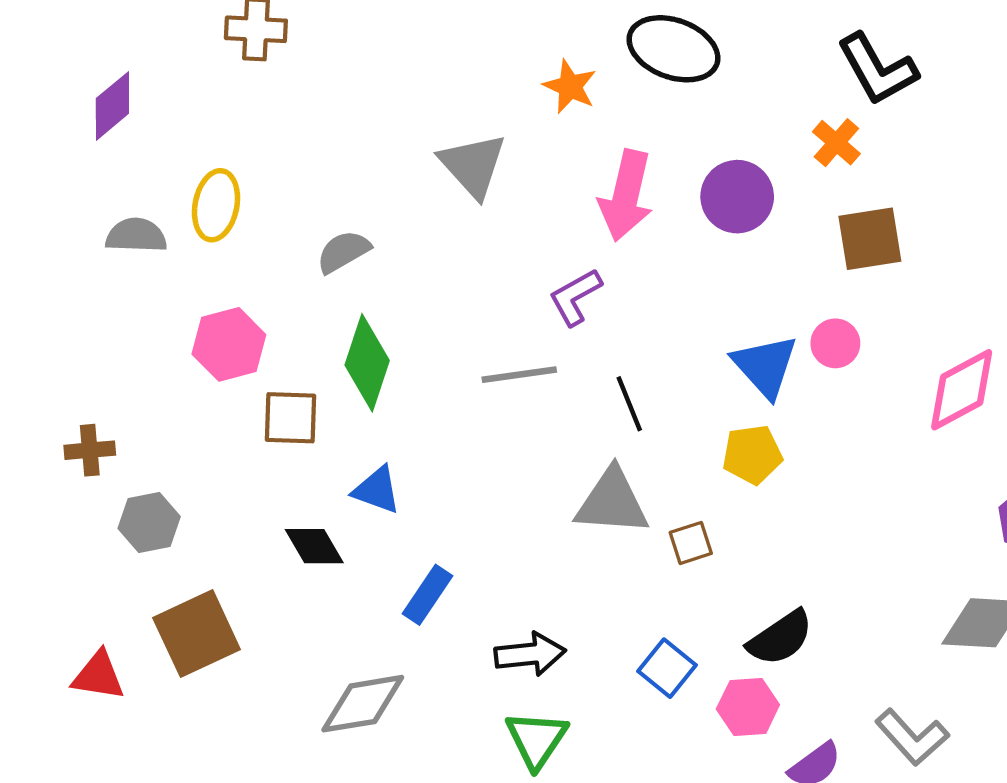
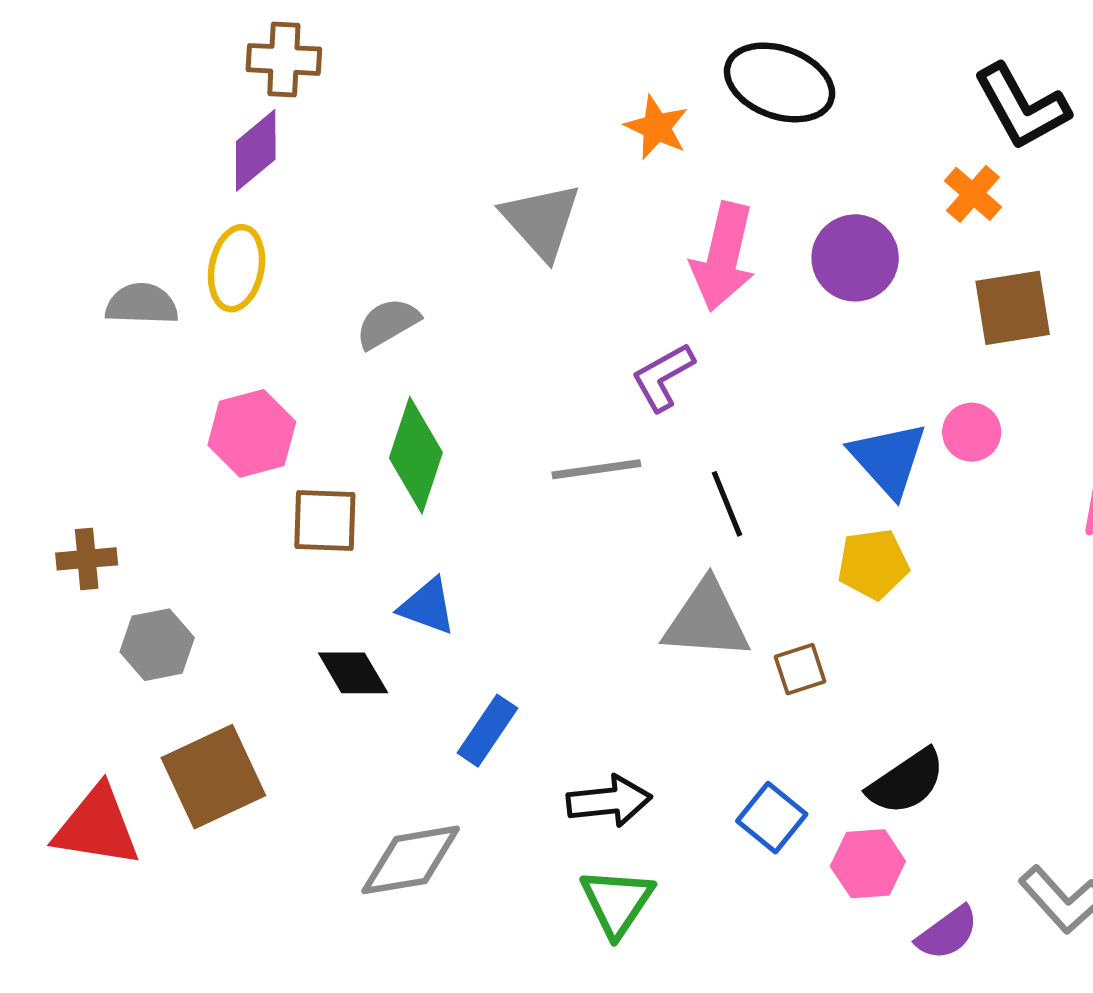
purple diamond: (112, 106) -> (256, 150), moved
red triangle: (98, 676) -> (97, 827), size x1.4

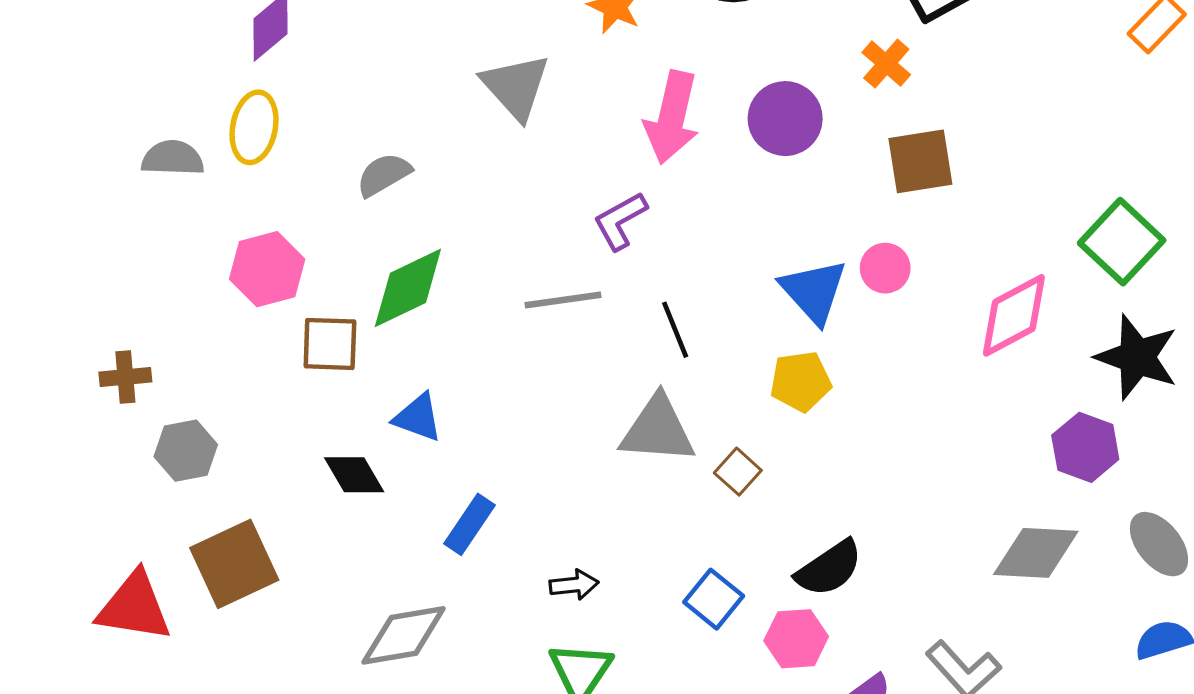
green diamond: (416, 455) -> (408, 288), turned 46
brown square: (800, 669) -> (738, 472), turned -30
black arrow: (609, 801) -> (574, 585), size x0.7

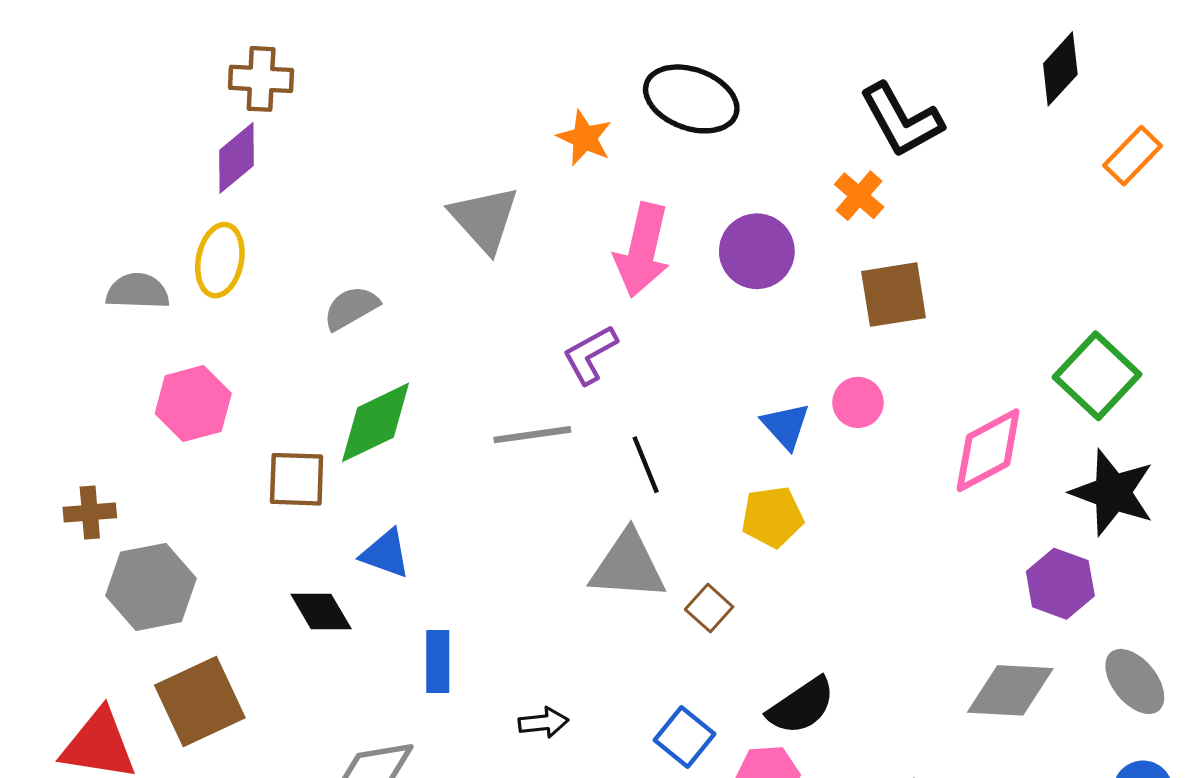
pink hexagon: (267, 269) -> (193, 404), moved
blue triangle: (814, 291) -> (786, 426), size x0.7
gray hexagon: (186, 451) -> (151, 587), size x1.4
blue rectangle: (470, 524) -> (438, 661), turned -34

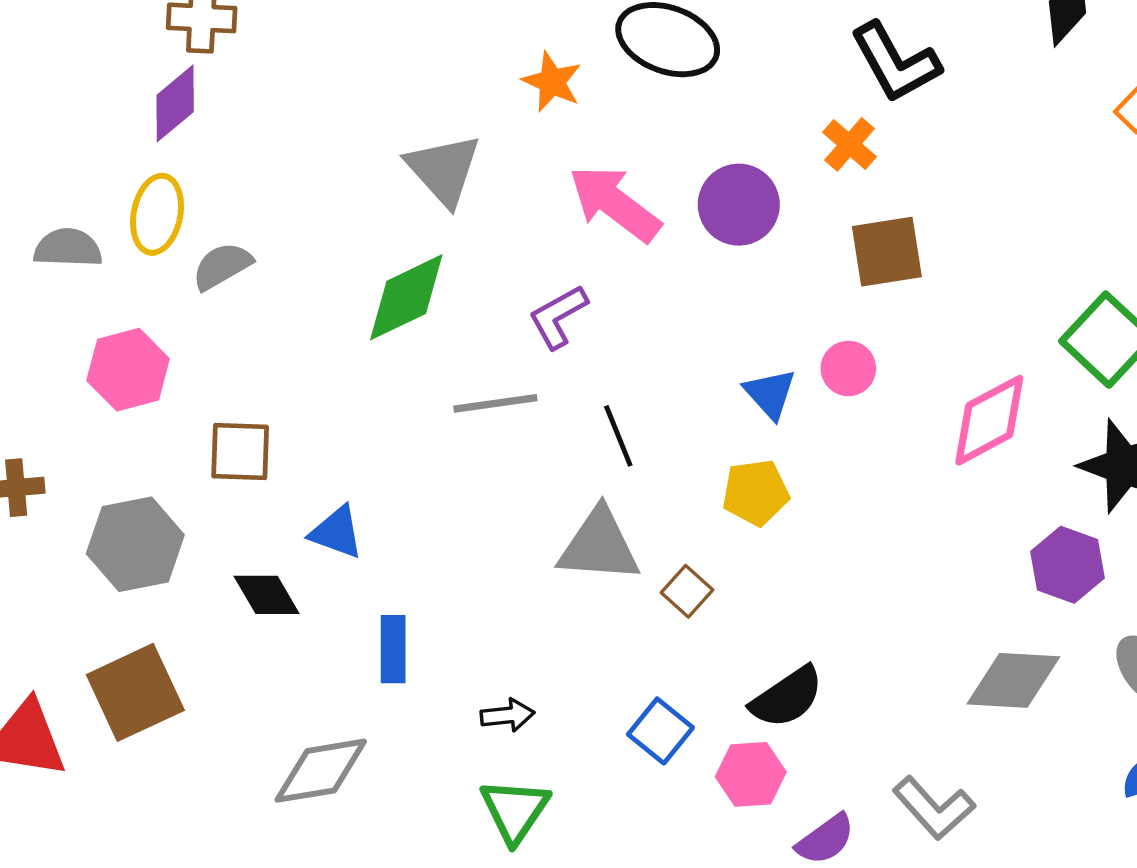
pink arrow: (642, 250) -> (615, 203), turned 114
gray semicircle: (351, 308) -> (222, 266), moved
green diamond: (376, 422) -> (406, 297), moved
gray hexagon: (151, 587) -> (135, 544), moved

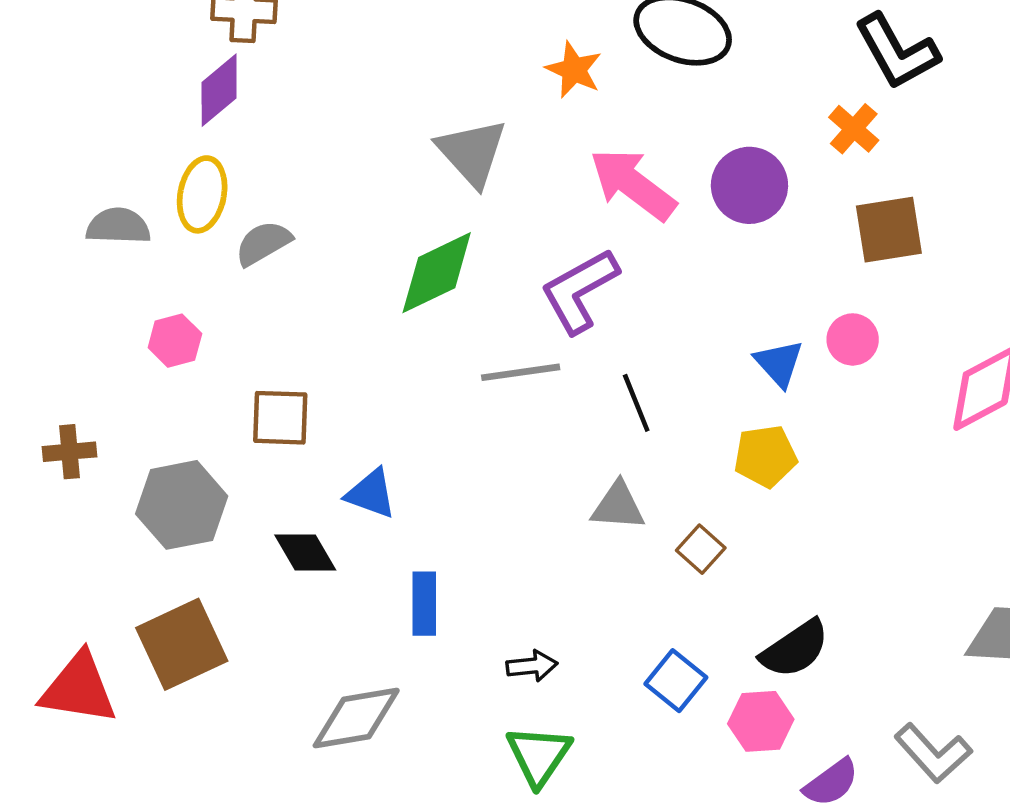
purple L-shape: (558, 317) -> (579, 291), size x1.4
pink hexagon: (128, 370) -> (175, 341), size x0.7
gray triangle: (599, 545) -> (618, 506), size x0.7

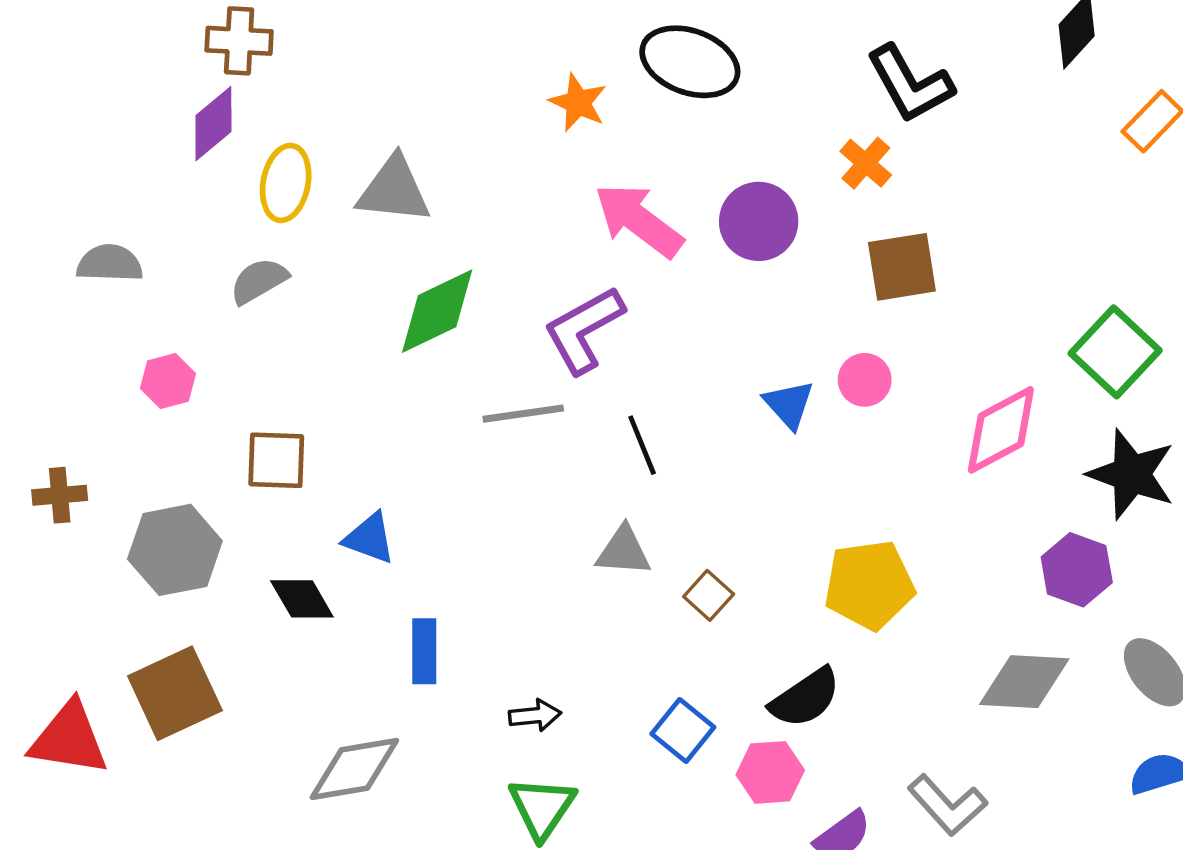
gray triangle: (472, 152) -> (394, 190), moved, turned -42
yellow ellipse: (202, 194) -> (286, 183), moved
yellow pentagon: (765, 456) -> (869, 585), moved, size x1.4

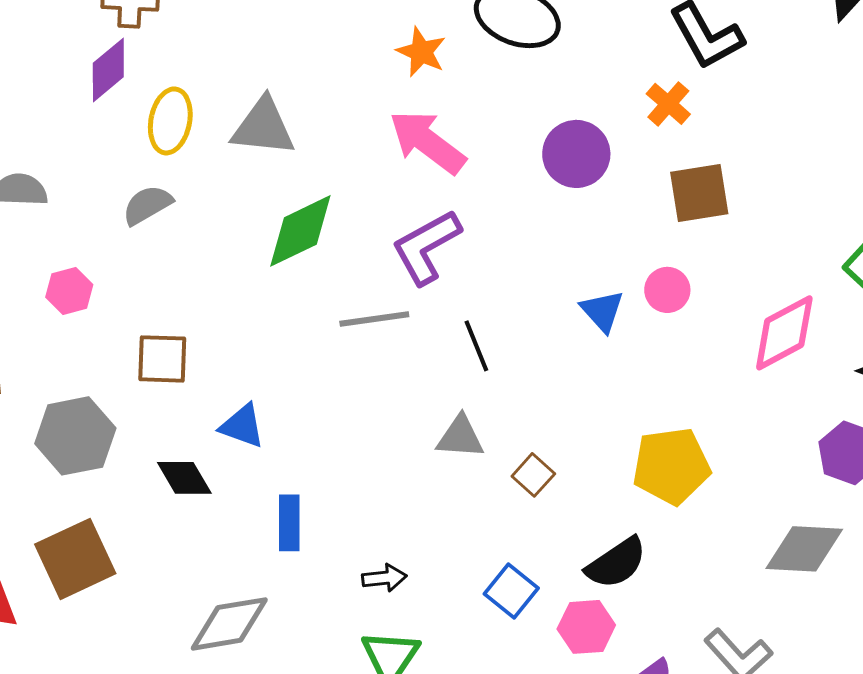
pink arrow: (639, 220) -> (427, 142), moved

